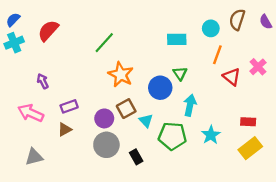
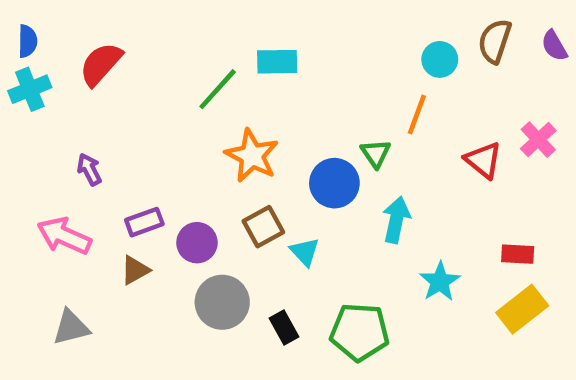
blue semicircle: (13, 20) -> (27, 41), turned 136
cyan rectangle: (177, 39) -> (277, 62), moved
orange line: (217, 55) -> (417, 114), moved
purple circle: (104, 118) -> (197, 243), moved
green pentagon: (172, 136) -> (360, 332), moved

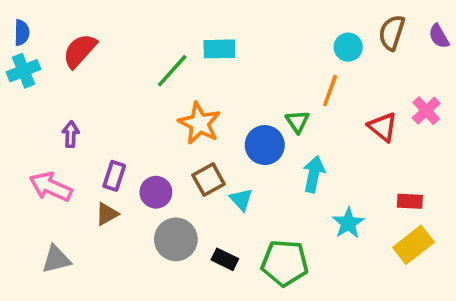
purple arrow: (89, 169) -> (71, 134), turned 30
purple rectangle: (144, 222) -> (114, 176), turned -52
black rectangle: (284, 327) -> (225, 259), turned -35

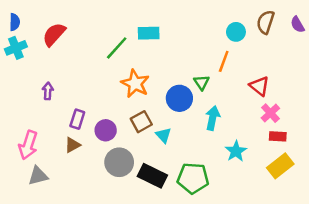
pink cross: (426, 111) -> (270, 113), moved
pink arrow: (51, 187) -> (28, 145), moved, turned -96
black rectangle: (225, 259) -> (152, 176), size x1.6

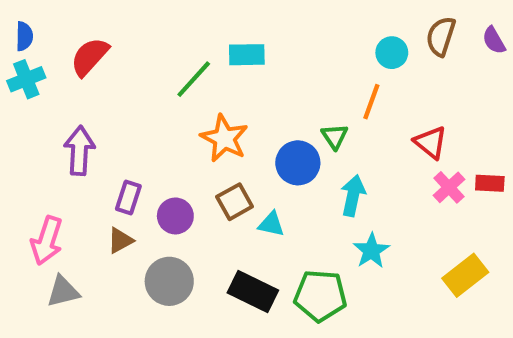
purple arrow: (48, 91) -> (79, 151), size x1.6
cyan triangle: (163, 135) -> (271, 224), turned -35
red rectangle: (278, 136) -> (490, 183), moved
cyan star: (236, 151) -> (371, 251), moved
gray circle: (119, 162) -> (169, 281), moved

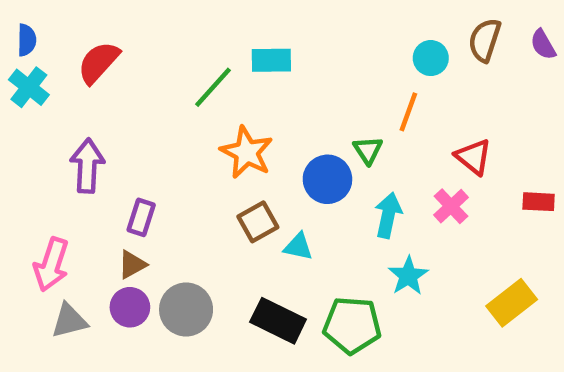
cyan cross: (26, 79) -> (29, 87), turned -30
pink cross: (449, 187) -> (451, 206), moved
purple circle: (175, 216) -> (130, 307), moved

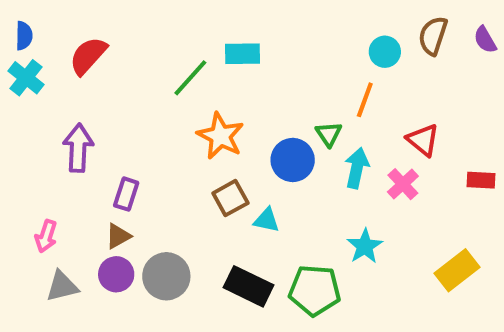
cyan arrow: (388, 215) -> (357, 168), moved
pink arrow: (51, 265) -> (46, 236), size x0.7

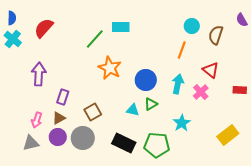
brown semicircle: (433, 36) -> (216, 35), moved
green triangle: (329, 134) -> (151, 104), moved, turned 32
brown square: (230, 198) -> (93, 112), moved
pink arrow: (46, 236) -> (37, 120), moved

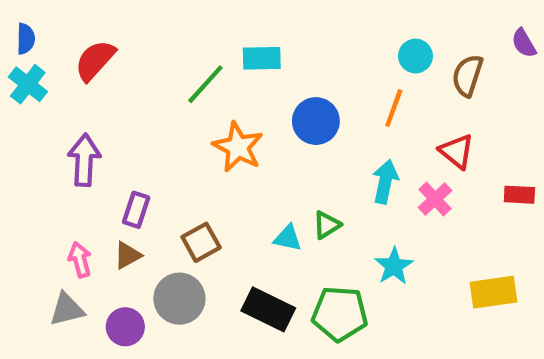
blue circle: (146, 80) -> (316, 121), moved
pink arrow: (37, 120) -> (80, 260), turned 147
yellow rectangle: (228, 135) -> (493, 292), turned 30
purple circle: (58, 137) -> (125, 327), moved

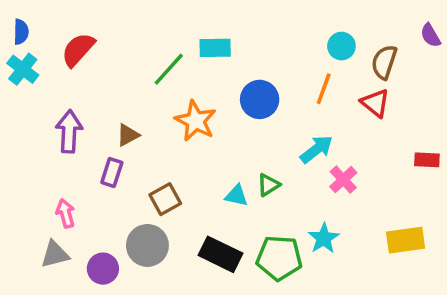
red triangle: (457, 151) -> (375, 103), moved
cyan arrow: (385, 182) -> (317, 149), turned 40
pink cross: (435, 199) -> (343, 180), moved
brown triangle: (127, 255) -> (128, 135), moved
cyan star: (394, 266) -> (324, 238), moved

